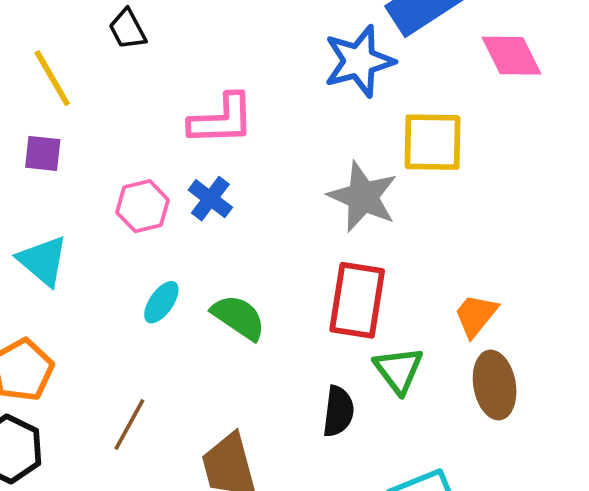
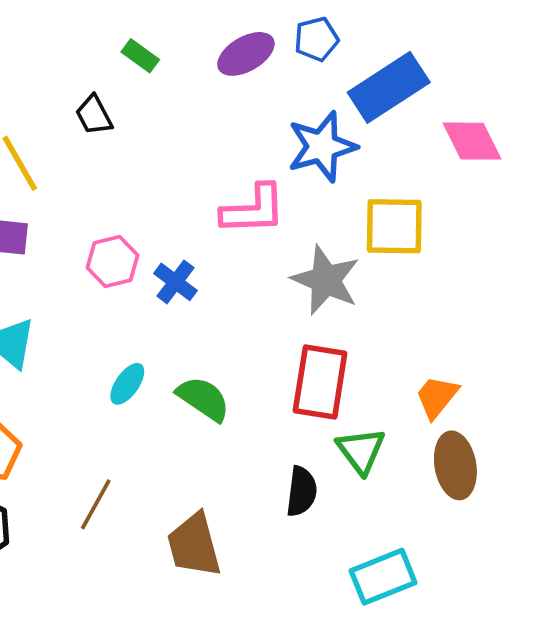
pink L-shape: (222, 120) -> (253, 210), moved
pink hexagon: (143, 206) -> (112, 262), moved

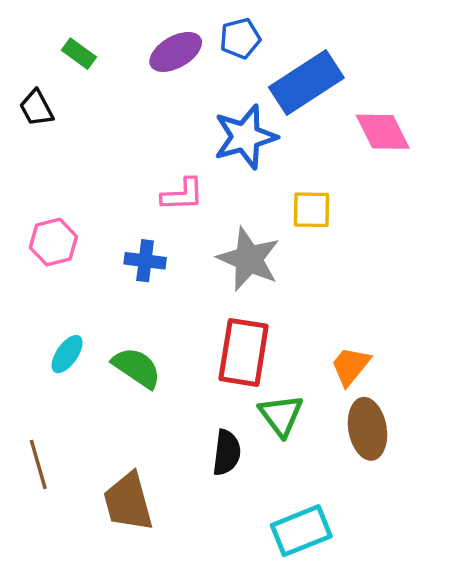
pink L-shape: (253, 210) -> (182, 195), size x0.7
yellow square: (394, 226) -> (311, 210), size x0.7
blue cross: (176, 282) -> (145, 261), moved, turned -30
brown line: (96, 504) -> (38, 464), turned -45

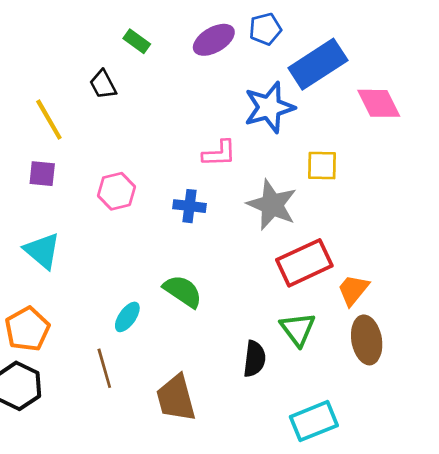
red rectangle: (244, 352) -> (304, 263), moved, turned 56
cyan ellipse: (67, 354) -> (127, 317), moved

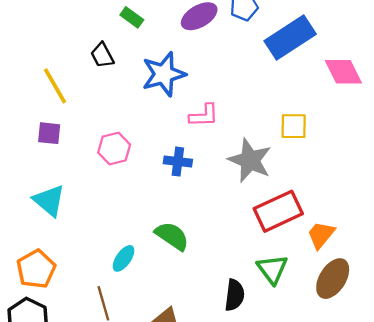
blue star: (269, 107) -> (164, 74), moved
brown ellipse: (367, 340) -> (333, 279), turned 42

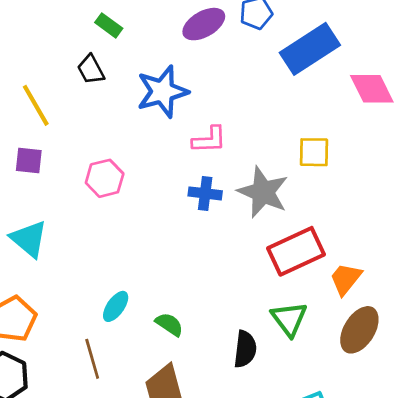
green rectangle: (132, 17) -> (109, 25), moved
blue cross: (178, 162) -> (205, 193), moved
green semicircle: (172, 236) -> (169, 324), moved, size x0.7

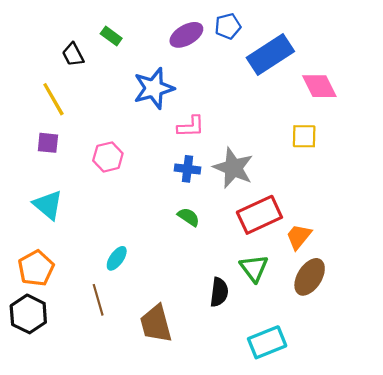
black trapezoid: (91, 70) -> (73, 55), moved
yellow square: (314, 152) -> (304, 136), moved
green semicircle: (169, 324) -> (189, 217), moved

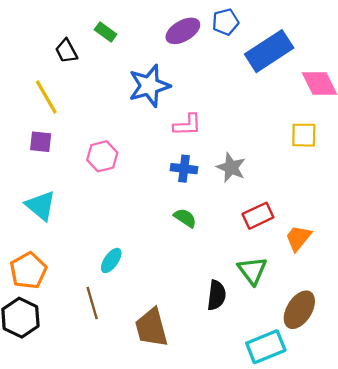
gray star: (233, 168) -> (231, 168), size x0.7
red rectangle: (259, 215) -> (258, 216), size x0.7
brown ellipse: (310, 277) -> (299, 310), moved

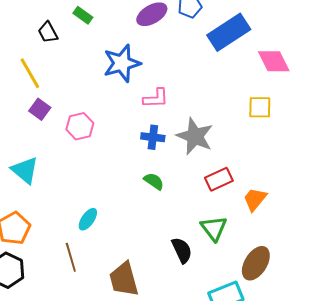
purple square: (41, 142) -> (40, 109), moved, turned 30
gray star: (231, 168) -> (195, 136), size x1.4
black semicircle: (216, 295) -> (182, 250), turned -32

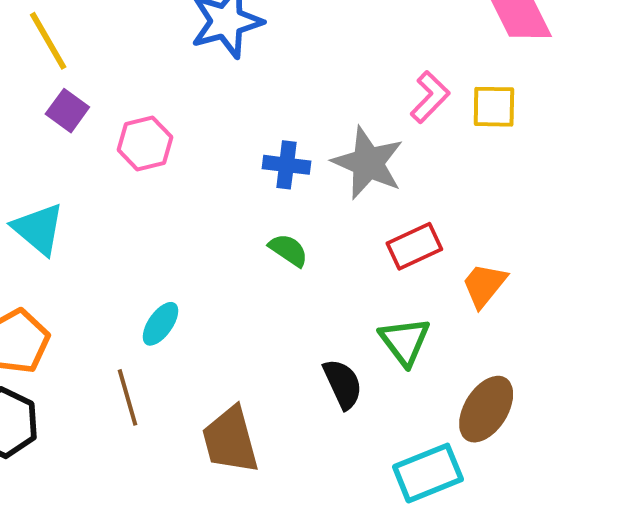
pink L-shape: (156, 98) -> (430, 97), moved, turned -44

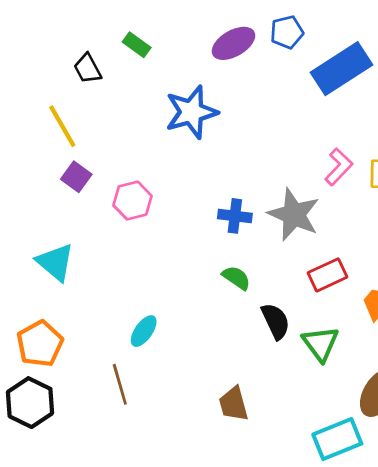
black semicircle: (343, 384) -> (276, 321), moved
brown trapezoid: (230, 440) -> (233, 404), moved, size x0.7

